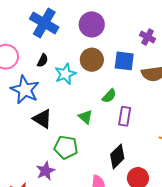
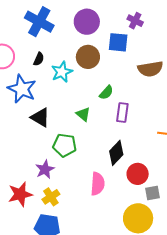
purple cross: (148, 37) -> (135, 21), moved
blue square: (124, 61) -> (118, 42), moved

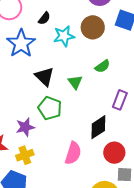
purple rectangle: (122, 112) -> (120, 100), moved
black triangle: (40, 118) -> (44, 77), moved

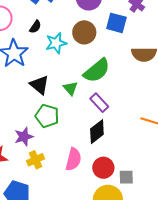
green semicircle: (102, 66) -> (97, 71), size x1.8
purple rectangle: (120, 100) -> (99, 103), moved, turned -60
red circle: (114, 153) -> (103, 168), moved
yellow cross: (25, 155) -> (35, 160), moved

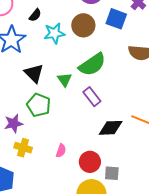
black diamond: (97, 132) -> (111, 128), moved, turned 30
pink semicircle: (73, 159) -> (61, 151), size x0.6
yellow cross: (35, 160) -> (23, 148), turned 36

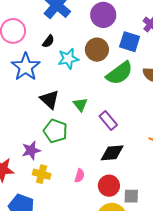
green semicircle: (92, 65) -> (119, 73), moved
black diamond: (111, 128) -> (112, 153), moved

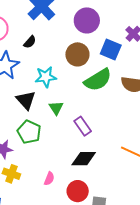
cyan star: (68, 59) -> (46, 77), moved

